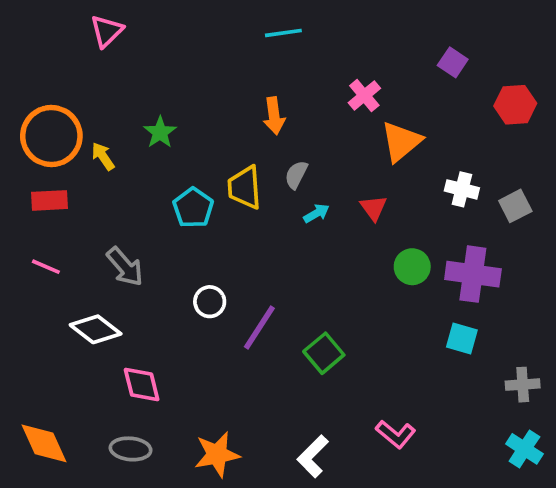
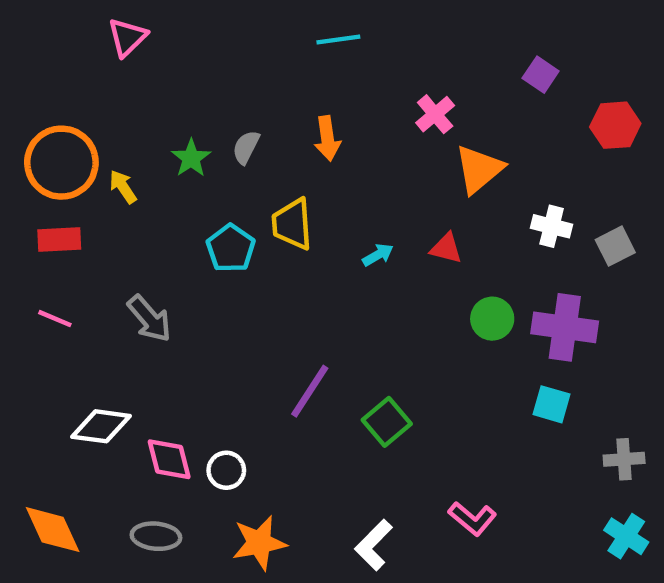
gray semicircle: (296, 175) -> (246, 147), moved
red triangle: (374, 208) -> (446, 248), turned -40
white circle: (210, 302) -> (226, 470), moved
white diamond: (96, 329) -> (101, 426), moved, turned -30

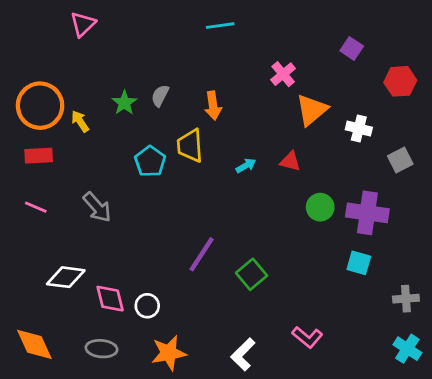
orange arrow: (327, 138) -> (213, 106), moved
white cross: (552, 226) -> (359, 129), moved

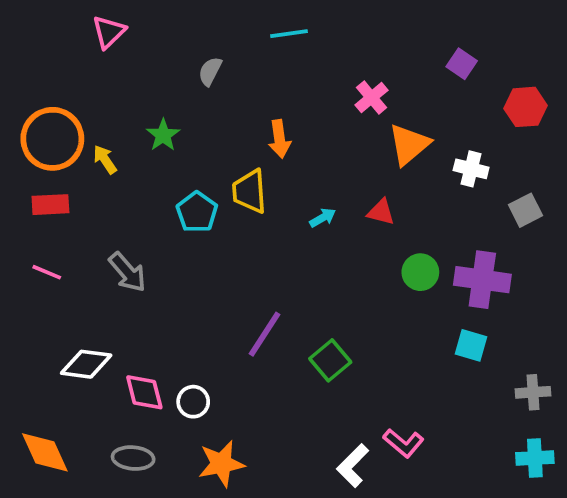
gray semicircle: (160, 96) -> (210, 71), moved
cyan cross: (407, 349) -> (535, 458), turned -36
white L-shape: (243, 354) -> (353, 466), moved

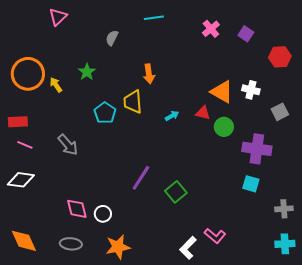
pink cross: (372, 98) -> (211, 29), moved
orange triangle: (409, 144) -> (222, 92), moved, turned -50
red rectangle: (50, 205) -> (18, 122), moved
green circle: (420, 272) -> (224, 127), moved
white diamond: (86, 364) -> (21, 180), moved

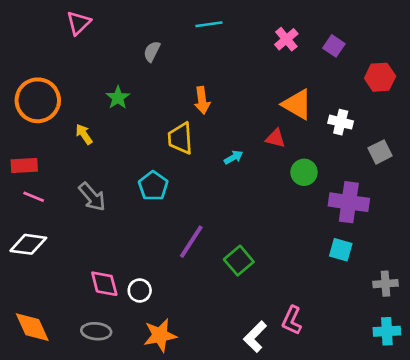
yellow arrow: (56, 85) -> (84, 134), moved
orange triangle: (222, 92) -> (297, 104), moved
cyan pentagon: (105, 113) -> (153, 186), moved
red triangle: (203, 113) -> (275, 138), moved
pink L-shape: (215, 236) -> (292, 320), turned 75

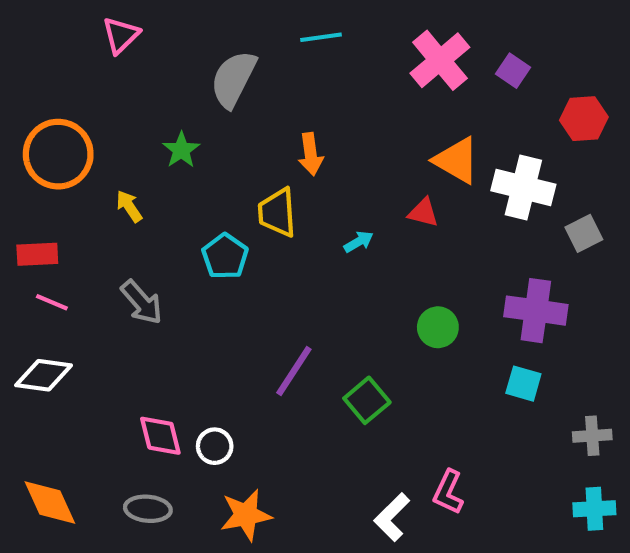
pink cross: (286, 39) -> (440, 60), size x1.6
gray semicircle: (152, 51) -> (233, 79), size x1.8
white cross: (341, 122) -> (523, 187), size x1.6
green circle: (304, 172) -> (438, 327), moved
cyan pentagon: (153, 186) -> (225, 256), moved

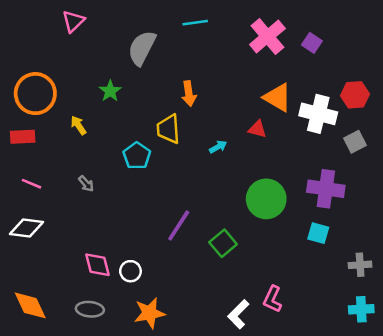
red hexagon: (584, 119) -> (355, 95), moved
red rectangle: (37, 254) -> (23, 137), moved
gray arrow: (142, 302) -> (86, 184), size x0.6
green circle: (438, 327) -> (266, 199), size x1.6

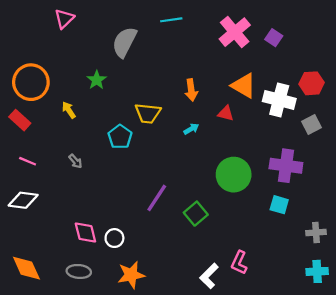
orange arrow: (189, 94) -> (191, 90), moved
yellow trapezoid: (169, 129) -> (148, 113), turned -80
red rectangle: (23, 137) -> (20, 120), turned 45

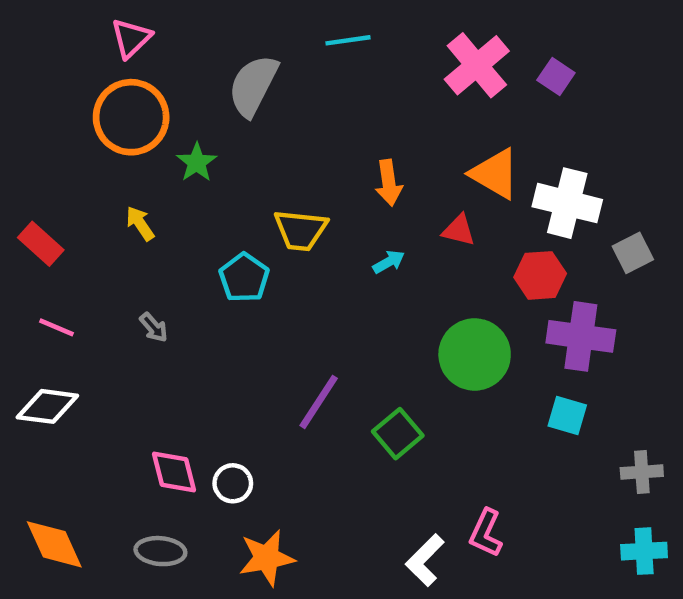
orange circle: (31, 82) -> (131, 117), moved
red hexagon: (312, 83) -> (540, 275), moved

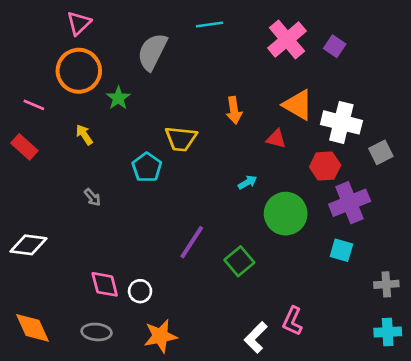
cyan arrow: (389, 262) -> (248, 182), moved
pink line: (57, 327) -> (34, 105), moved
purple cross: (581, 336) -> (350, 203), turned -30

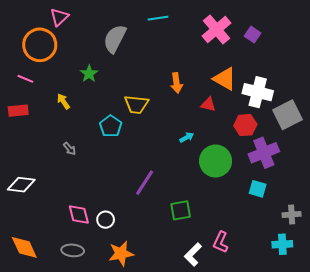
orange circle: (79, 71) -> (40, 45), moved
red rectangle: (24, 147) -> (18, 111), turned -48
gray square: (381, 152) -> (287, 115), size x1.6
green square: (239, 261) -> (181, 210), moved, turned 30
cyan cross: (388, 332) -> (282, 244), moved

